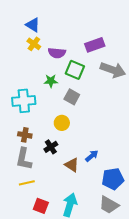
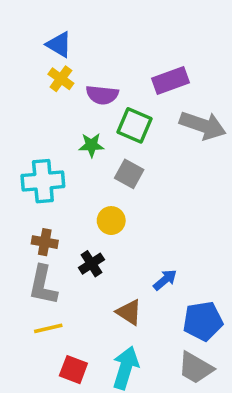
brown triangle: (72, 165) -> (129, 312), moved

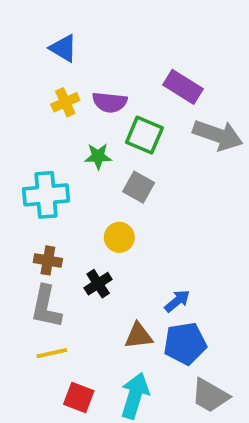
yellow cross: (61, 79) -> (65, 102), moved, turned 30
purple rectangle: (170, 80) -> (183, 87), turned 52
brown triangle: (129, 312) -> (139, 336), turned -40
blue pentagon: (203, 321) -> (185, 343), moved

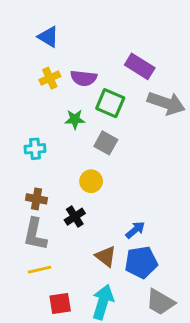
cyan cross: (46, 195) -> (35, 149), size x0.6
brown triangle: (139, 336) -> (106, 256), turned 45
red square: (79, 397) -> (60, 304), turned -30

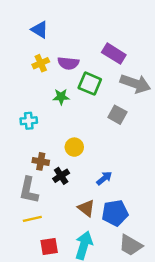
gray square: (106, 143) -> (117, 115), moved
brown cross: (37, 199) -> (41, 161), moved
blue arrow: (135, 230) -> (104, 178), moved

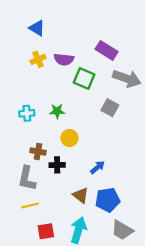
green star: (61, 97) -> (57, 111), moved
black cross: (61, 176) -> (57, 165), turned 32

